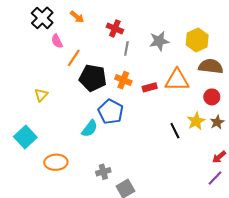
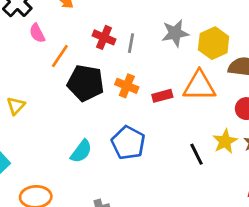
red cross: (115, 28) -> (104, 37), moved
yellow hexagon: (197, 40) -> (214, 43), moved
blue pentagon: (111, 112) -> (128, 143), moved

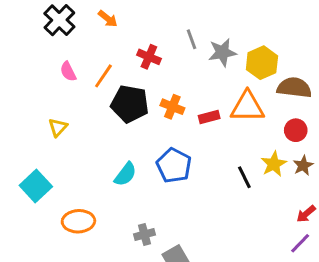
pink semicircle: (37, 33) -> (68, 71), moved
gray line: (131, 43) -> (191, 39), moved, turned -30

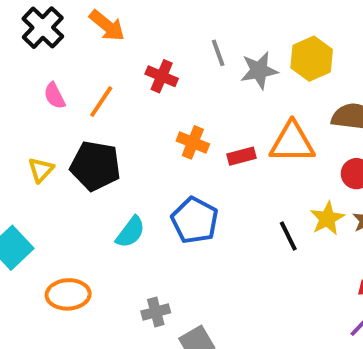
orange arrow: (108, 19) -> (107, 26), size x1.4
yellow hexagon: (262, 63) -> (312, 59), moved
black pentagon: (130, 104) -> (95, 166), moved

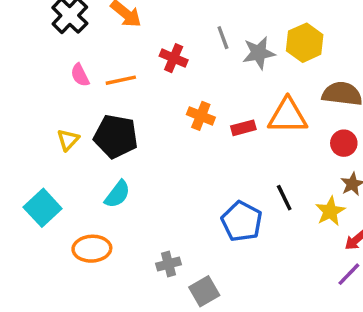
orange line: (101, 102) -> (121, 80), turned 44
yellow star: (327, 218) -> (330, 211), moved
blue pentagon: (195, 220) -> (242, 221), moved
cyan semicircle: (130, 232) -> (117, 194), moved

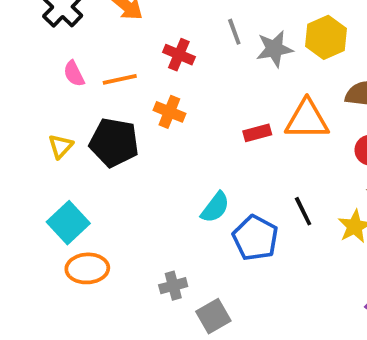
orange cross: (201, 116) -> (169, 112), moved
cyan semicircle: (117, 194) -> (215, 207), moved
cyan square: (43, 208) -> (68, 223), moved

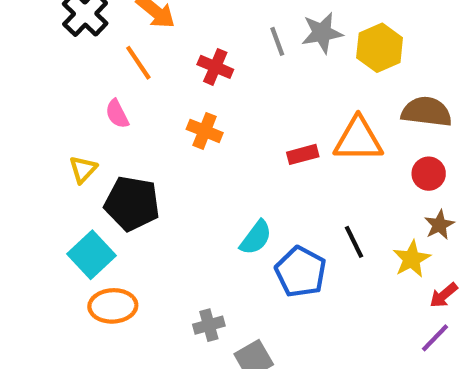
gray star: (274, 49) -> (322, 33), moved
pink semicircle: (74, 74) -> (117, 114), moved
orange line: (120, 79) -> (138, 63), moved, turned 68
black pentagon: (114, 142) -> (132, 203), moved

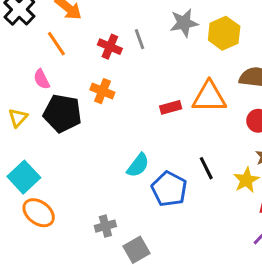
gray line: (277, 41) -> (139, 39), moved
black pentagon: (132, 203) -> (62, 113), moved
orange ellipse: (113, 306) -> (39, 213), turned 40

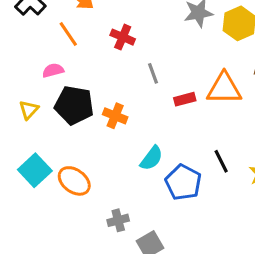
gray line: (139, 39) -> (153, 73), moved
pink semicircle: (42, 79) -> (53, 70), turned 102
orange cross: (102, 91) -> (115, 116), moved
orange ellipse: (39, 213) -> (74, 181), moved

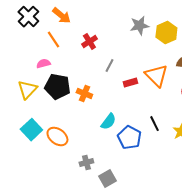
red cross: (123, 37) -> (89, 42), turned 35
gray line: (153, 73) -> (109, 66), turned 48
orange triangle: (224, 89) -> (156, 76), turned 45
yellow triangle: (29, 110) -> (27, 90), size x1.5

